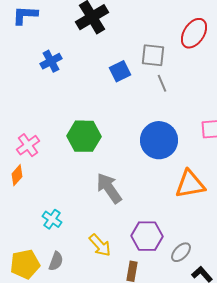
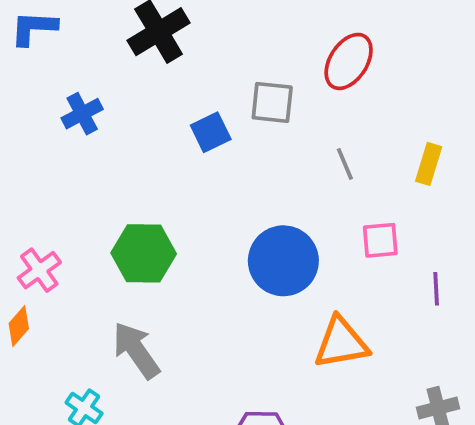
gray line: (162, 83) -> (345, 164), moved
gray arrow: (109, 188) -> (136, 350), moved

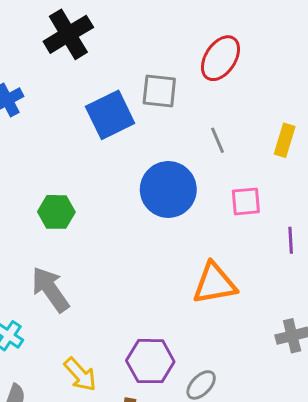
blue square: (211, 132) -> (110, 115), size x1.5
green hexagon: (144, 253) -> (56, 212), size x0.7
blue circle: (283, 261) -> (168, 189), moved

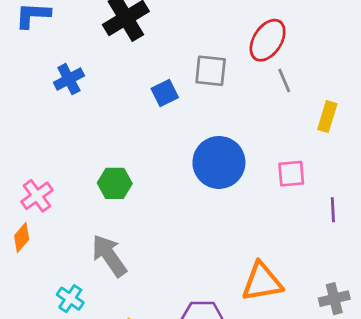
blue square: (110, 115) -> (165, 93), size x0.6
gray line: (218, 140) -> (284, 80), moved
orange triangle: (215, 283) -> (262, 282), moved

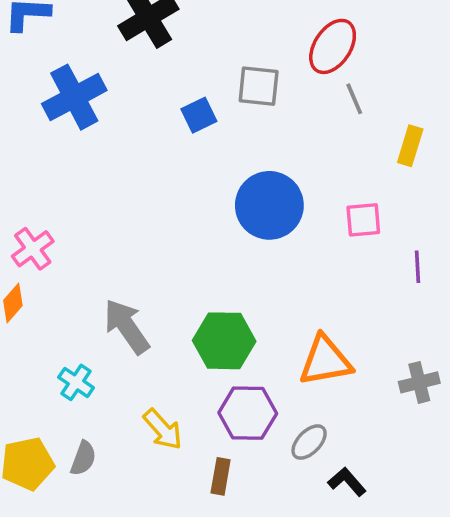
blue cross: (69, 79) -> (74, 97), size x1.6
green hexagon: (115, 183) -> (224, 341), moved, size x1.4

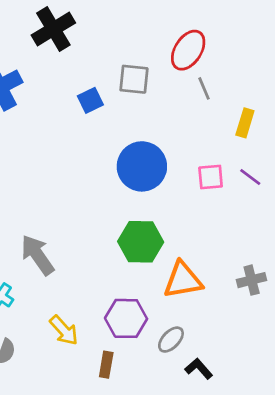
purple line: (417, 267) -> (250, 177), moved, turned -50
green hexagon: (224, 341) -> (141, 242), moved
gray cross: (419, 382) -> (252, 280), moved

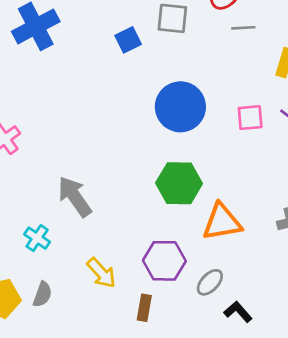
gray line: (204, 88) -> (243, 28), turned -70

